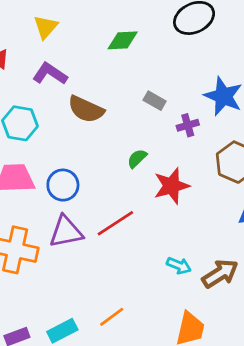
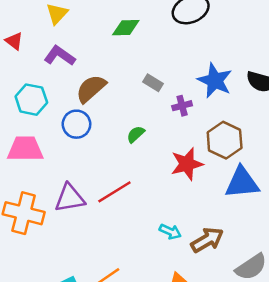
brown semicircle: (86, 109) -> (91, 89), turned 112
blue circle: (63, 185) -> (76, 124), moved
red star: (172, 186) -> (187, 164), moved

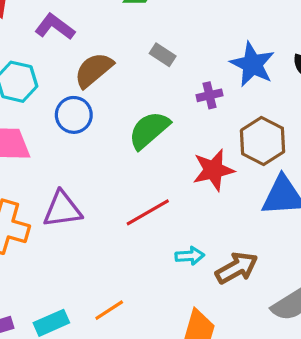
gray rectangle: (153, 83) -> (163, 55), moved
green semicircle: (136, 134) -> (149, 130), size x1.8
red line: (114, 192) -> (148, 212), moved
cyan arrow: (170, 232) -> (190, 256), turned -30

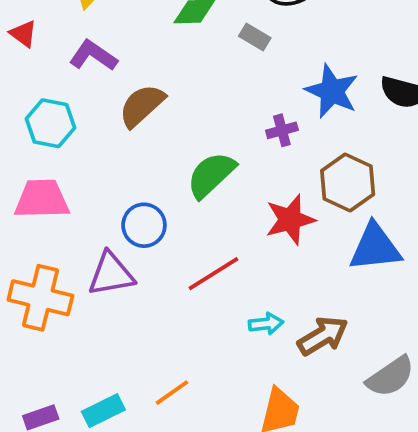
gray rectangle: (163, 55) -> (255, 37), moved
blue circle: (74, 115) -> (144, 225), moved

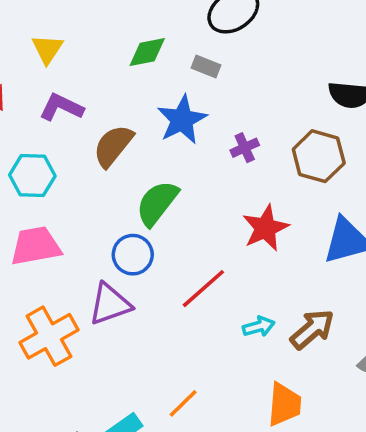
blue star: (332, 91) -> (182, 120), moved, turned 30
green semicircle: (211, 175) -> (157, 203), moved
brown hexagon: (348, 182) -> (319, 156), moved
orange cross: (40, 298) -> (49, 336), turned -34

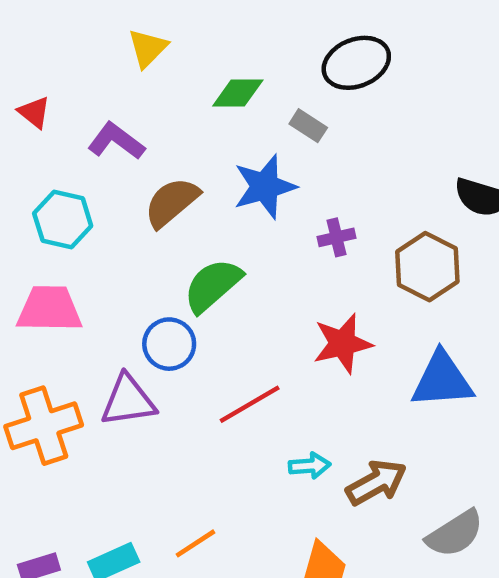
yellow triangle: (47, 49) -> (148, 48), moved

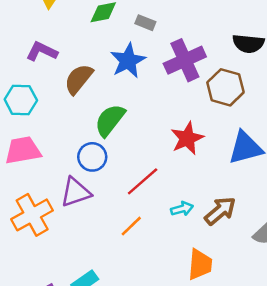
purple cross: (337, 237) -> (185, 60), moved, size x2.0
orange line: (195, 543) -> (131, 226), moved

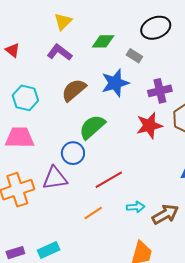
purple L-shape: (42, 51) -> (60, 52), moved
purple cross: (185, 60) -> (160, 91), size x0.7
red star: (187, 138) -> (149, 126), moved

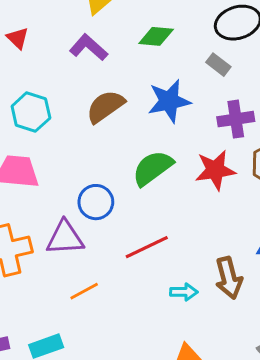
gray rectangle: (134, 56) -> (218, 65), moved
green semicircle: (92, 127) -> (153, 168), moved
orange line: (93, 213) -> (84, 291), moved
brown arrow: (165, 214) -> (229, 278), moved, turned 100

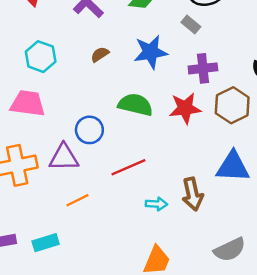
brown semicircle: (105, 107) -> (100, 54), size x0.6
green semicircle: (153, 168) -> (135, 105), turned 48

